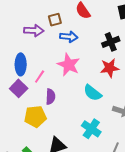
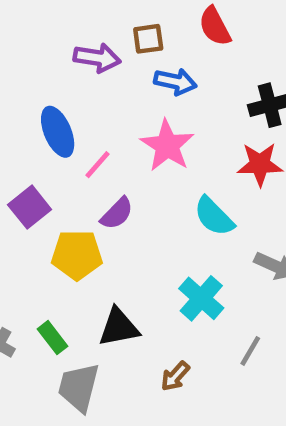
blue ellipse: (21, 64) -> (58, 132), turned -30
purple square: (19, 88) -> (30, 207), moved
purple semicircle: (50, 97) -> (117, 213), turned 35

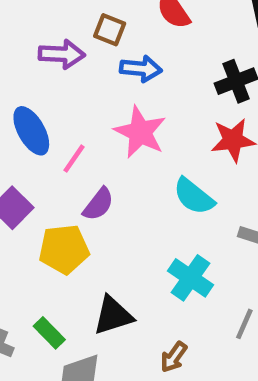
brown square: (148, 39) -> (110, 30), turned 36

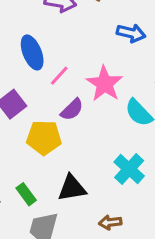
blue arrow: (141, 69) -> (131, 33), moved
pink star: (140, 132) -> (105, 84), moved
brown arrow: (174, 357) -> (110, 222), turned 40

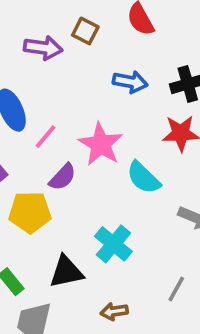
cyan cross: (129, 169) -> (113, 244), moved

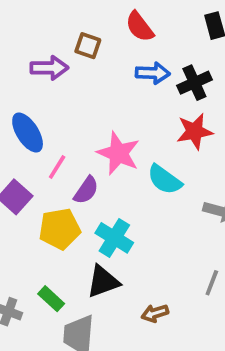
blue arrow: (130, 82) -> (153, 73), moved
pink line: (45, 137) -> (57, 167), moved
cyan cross: (113, 244) -> (114, 238), moved

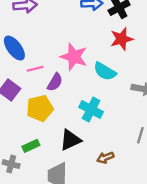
pink line: (57, 167) -> (35, 69), turned 49
cyan cross: (114, 238) -> (91, 109), moved
green rectangle: (51, 299) -> (31, 146), moved, turned -63

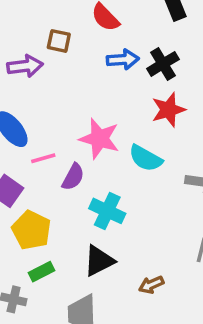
yellow pentagon: (40, 108) -> (31, 230), moved, turned -30
cyan cross: (91, 109) -> (107, 211), moved

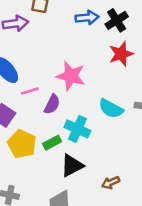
cyan semicircle: (146, 158) -> (111, 109), moved
green rectangle: (41, 272) -> (52, 143), moved

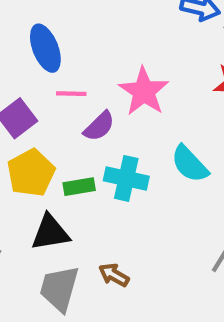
cyan cross: (77, 129) -> (126, 178), turned -30
black triangle: (72, 166) -> (50, 233), moved
brown arrow: (111, 183) -> (114, 275), moved, turned 36

